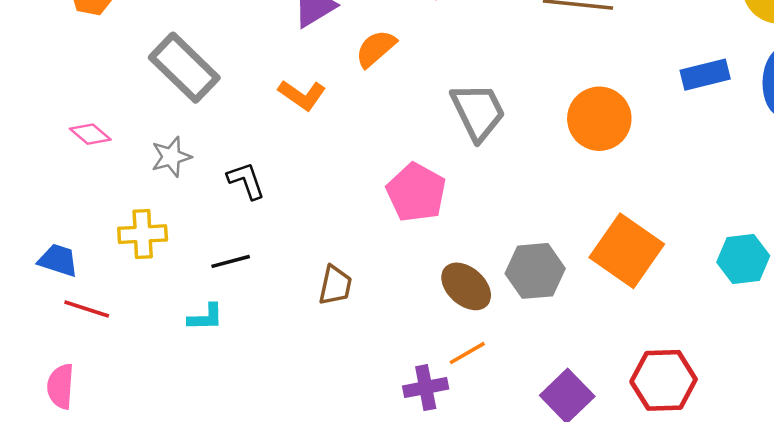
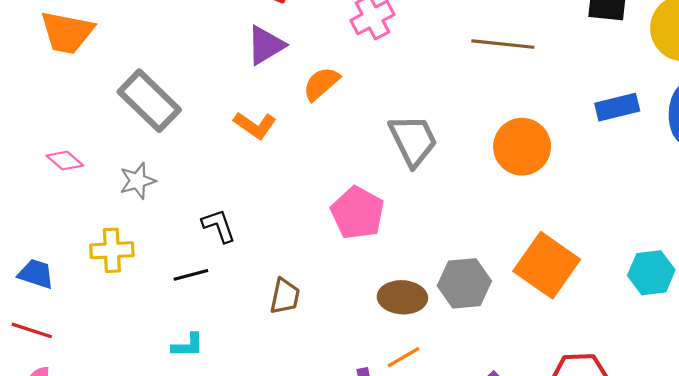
black L-shape: (246, 181) -> (219, 226), moved
brown ellipse: (466, 286) -> (402, 297), turned -39
red line: (87, 309) -> (32, 330), moved
cyan L-shape: (206, 317) -> (188, 345), moved

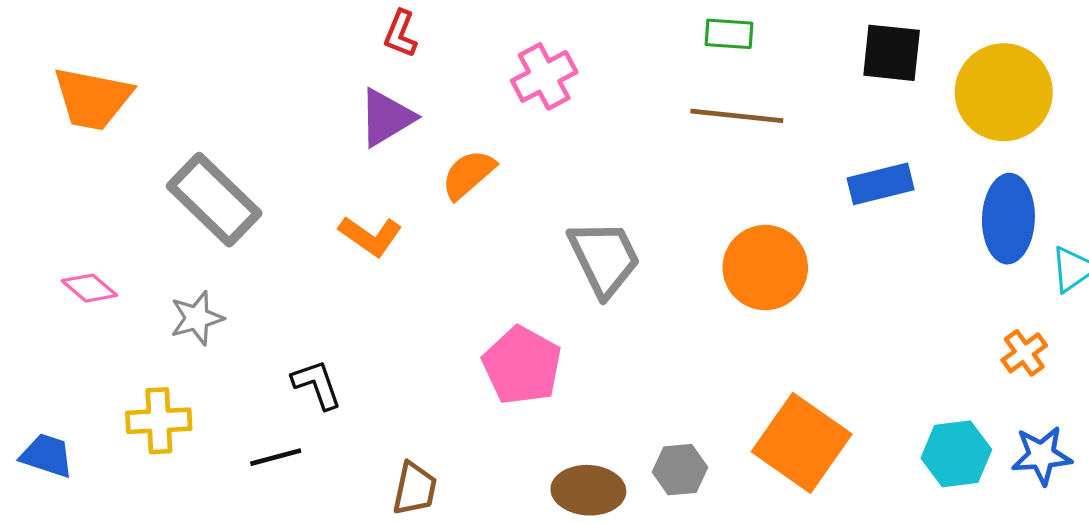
blue rectangle: (617, 107) -> (881, 184), moved
gray hexagon: (464, 283) -> (680, 470), size x0.7

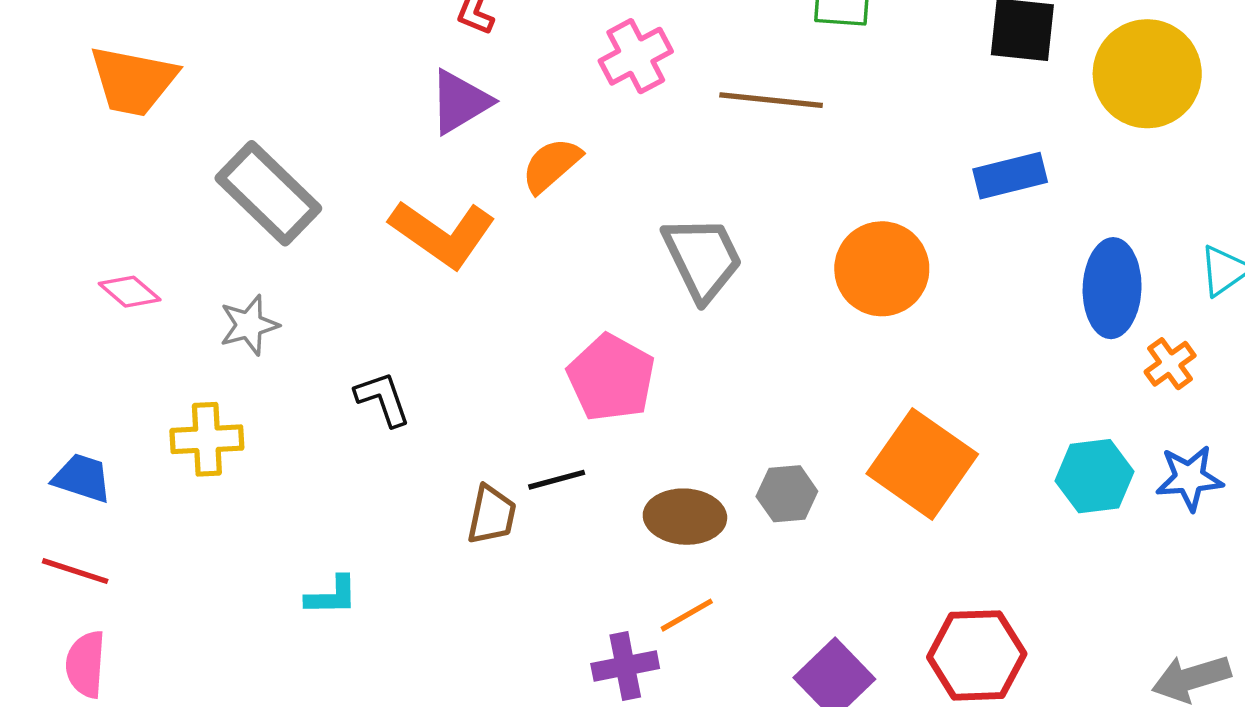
brown line: (737, 116) -> (771, 100), moved
blue ellipse: (1008, 219) -> (1112, 288), moved
orange L-shape: (370, 236) -> (442, 234), size x1.5
black line: (276, 457) -> (557, 480), moved

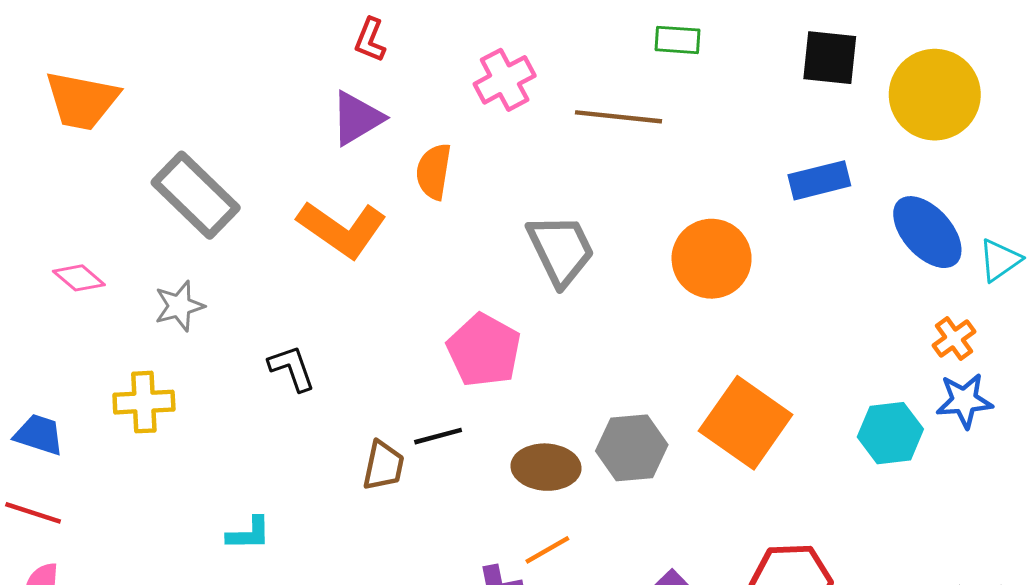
orange semicircle: (551, 165) -> (434, 171), turned -40
blue ellipse: (1112, 288) -> (927, 232), moved, turned -44
blue star: (1189, 478) -> (964, 401), moved
gray hexagon: (787, 494) -> (632, 448), size x1.4

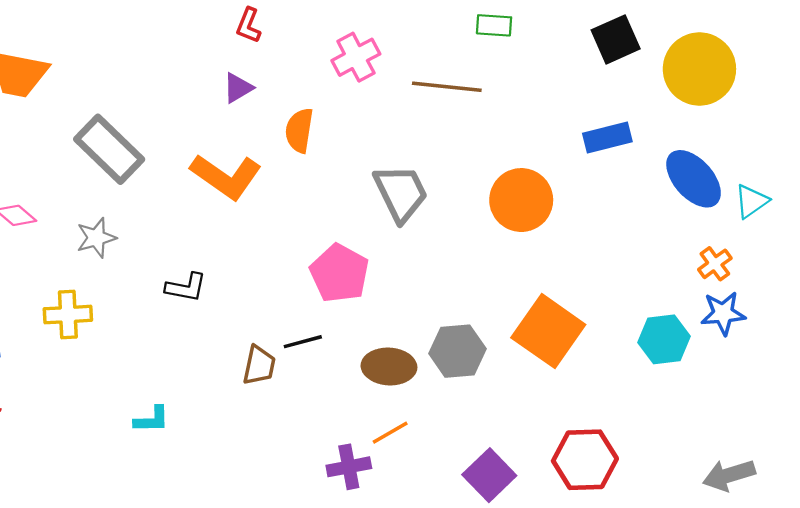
black square: (830, 58) -> (616, 39), turned -30
purple triangle: (357, 118) -> (238, 88), size x0.7
black L-shape: (292, 368) -> (186, 287), turned 120

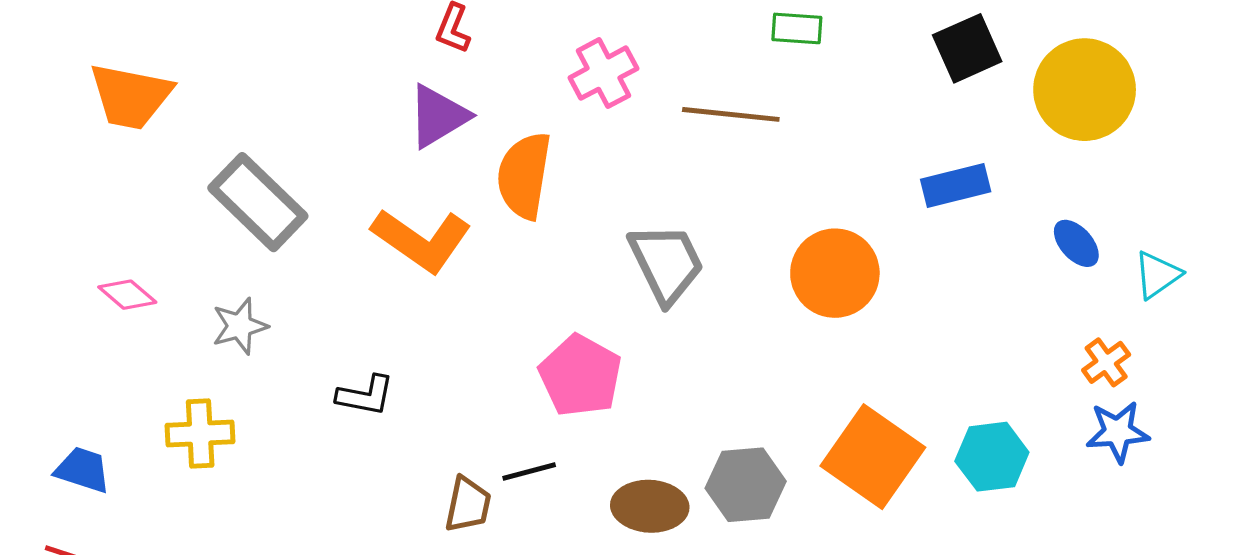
purple triangle: (238, 88) -> (438, 116), size x1.5
orange semicircle: (299, 130) -> (524, 176), size x1.4
blue ellipse: (694, 179) -> (1076, 243), size x0.6
cyan hexagon: (664, 339) -> (992, 457), moved

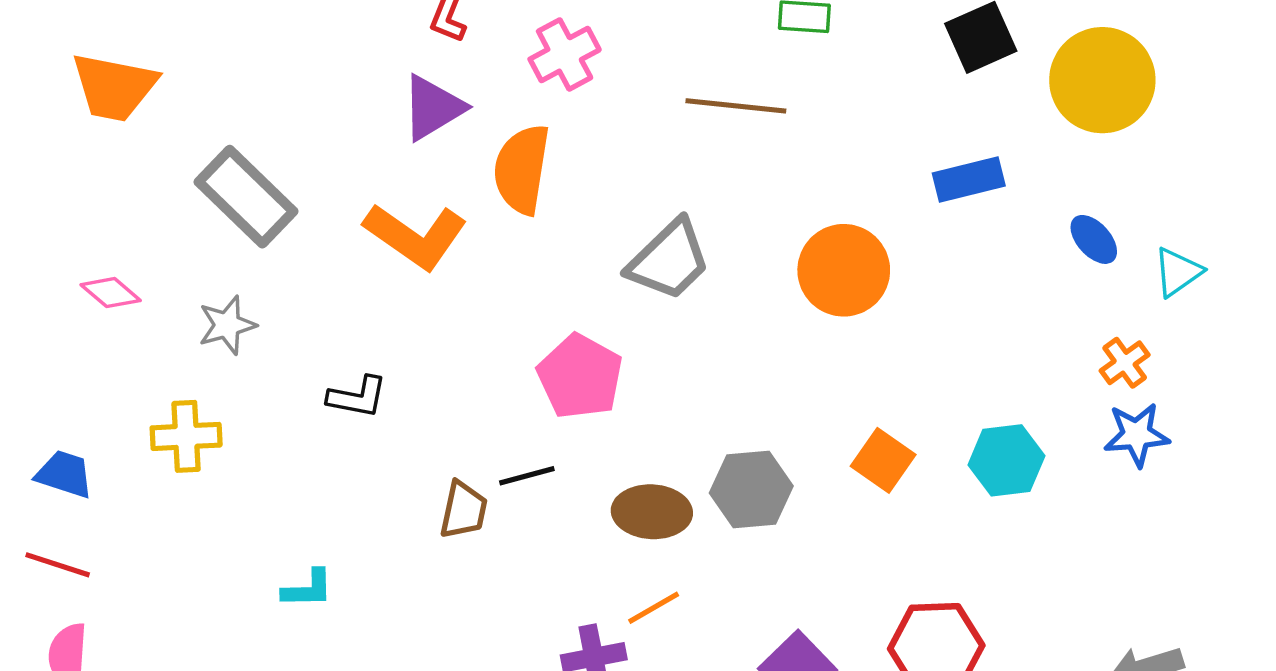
pink cross: (603, 73) -> (565, 54), moved
gray trapezoid: (666, 263) -> (669, 260), turned 72
orange square: (873, 457) -> (883, 460), size x0.6

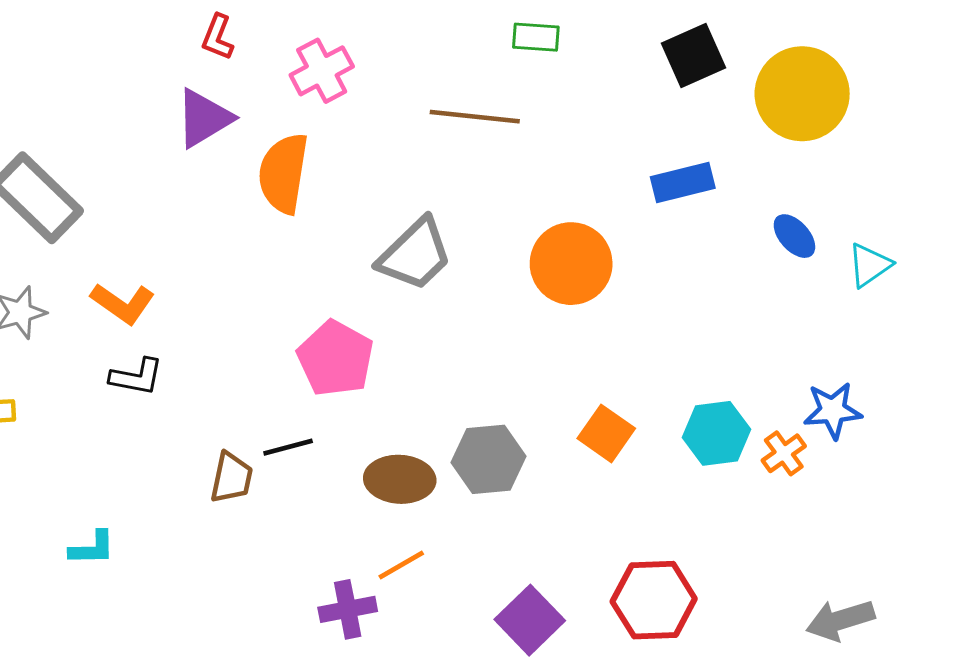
orange L-shape: (416, 236) -> (123, 303), moved, size x0.7
orange cross: (1125, 363) -> (784, 453), moved

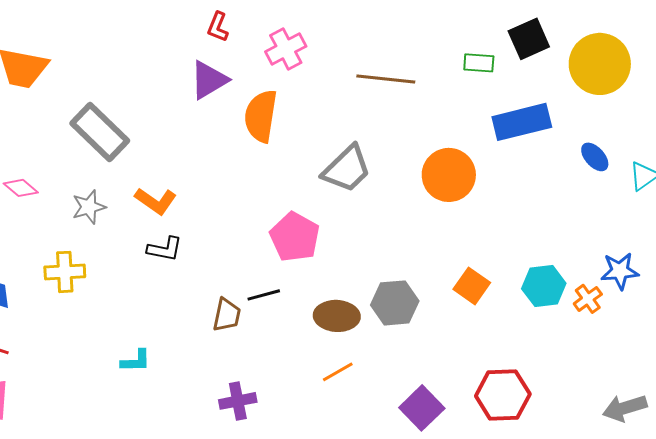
green rectangle: (536, 37) -> (479, 63), moved
blue rectangle: (683, 182) -> (522, 122), size x1.4
purple cross: (348, 609) -> (238, 401), moved

